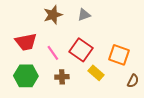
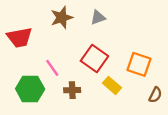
red trapezoid: (26, 42) -> (20, 37), moved
pink line: (53, 53) -> (52, 68), moved

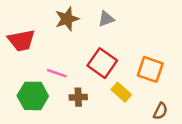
pink line: (52, 68) -> (57, 73), turned -36
brown semicircle: (155, 95) -> (160, 111), moved

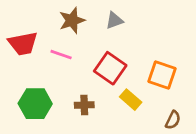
pink line: (57, 73) -> (61, 55), moved

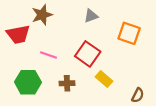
brown star: (72, 20) -> (42, 15), moved
pink line: (61, 55) -> (49, 55), moved
orange square: (162, 75) -> (129, 33), moved

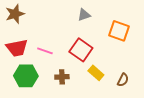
brown star: (42, 15) -> (15, 14), moved
red trapezoid: (18, 34) -> (17, 48), moved
brown semicircle: (138, 95) -> (123, 80), moved

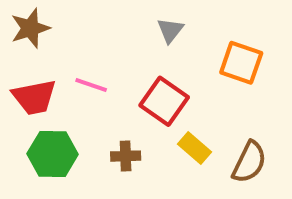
gray triangle: (84, 15) -> (170, 30), turned -32
pink line: (45, 51) -> (91, 85), moved
brown semicircle: (123, 80) -> (249, 162), size x1.5

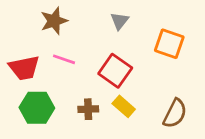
brown star: (30, 28) -> (54, 21), moved
yellow rectangle: (195, 148) -> (124, 106), moved

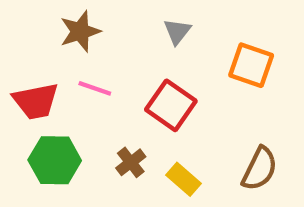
yellow rectangle: (124, 106) -> (184, 179), moved
brown cross: (88, 109) -> (131, 162), turned -36

